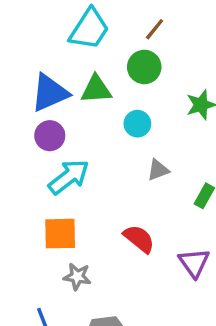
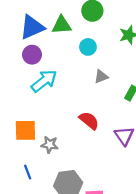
orange square: (60, 234) -> (25, 130), moved

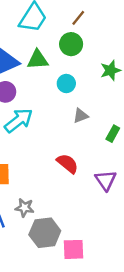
gray star: (50, 145) -> (25, 208), moved

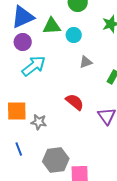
green triangle: (38, 60) -> (52, 26), moved
gray star: (25, 208) -> (39, 122), moved

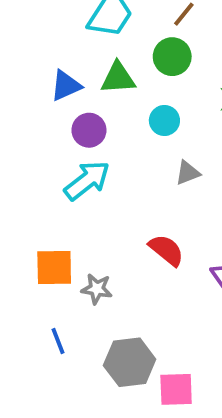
blue triangle: (23, 17) -> (66, 86), size x0.7
green triangle: (52, 26) -> (118, 78), moved
purple circle: (23, 42) -> (89, 130), moved

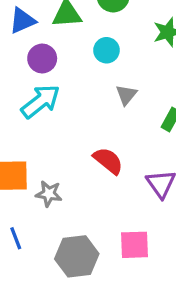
gray triangle: (188, 173) -> (126, 95), turned -30
pink square: (176, 389) -> (135, 245), moved

